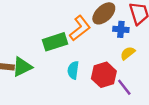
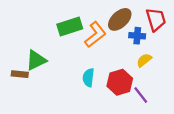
green rectangle: (55, 42) -> (70, 26), moved
green triangle: (22, 67) -> (36, 60), moved

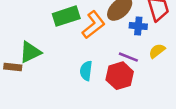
yellow semicircle: (144, 60) -> (157, 51), moved
purple line: (141, 95) -> (128, 57), moved, turned -30

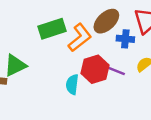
red hexagon: (120, 76) -> (95, 69), moved

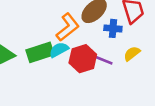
green rectangle: (52, 29) -> (40, 52), moved
cyan semicircle: (72, 84) -> (59, 50), moved, turned 54

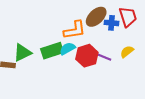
orange L-shape: (68, 27) -> (75, 30), turned 30
blue cross: (113, 28) -> (112, 23), moved

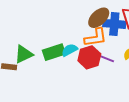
blue cross: (112, 23) -> (114, 24), size x1.5
orange L-shape: (75, 30) -> (96, 38), moved

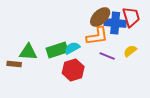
green triangle: (24, 54) -> (28, 52), turned 30
red hexagon: (89, 57) -> (73, 70), moved

